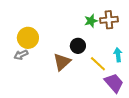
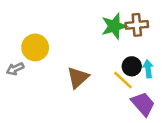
green star: (91, 21) -> (114, 26), size x1.5
black circle: (78, 46) -> (132, 66), moved
gray arrow: (21, 55) -> (15, 69), moved

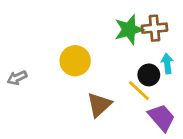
yellow circle: (35, 47) -> (75, 61), moved
cyan arrow: (148, 69) -> (167, 64), moved
brown triangle: (78, 78) -> (99, 105), moved

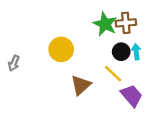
green star: (129, 30) -> (105, 24), turned -30
black circle: (149, 75) -> (121, 52), moved
gray arrow: (17, 78) -> (14, 63), turned -42

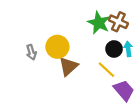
brown cross: (126, 23) -> (118, 22), turned 30
gray arrow: (14, 63) -> (31, 52), moved, turned -40
brown triangle: (81, 85) -> (68, 66), moved

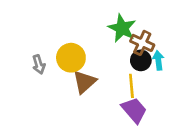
brown cross: (118, 22) -> (142, 43), moved
yellow line: (106, 70) -> (131, 86), turned 42
purple trapezoid: (124, 90) -> (134, 110), moved

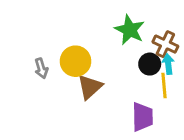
brown cross: (142, 43) -> (165, 44), moved
yellow line: (131, 86) -> (164, 85), moved
purple trapezoid: (134, 110) -> (143, 117), turned 40

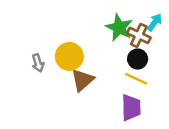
brown cross: (165, 44) -> (139, 35), moved
cyan arrow: (168, 64) -> (155, 22), moved, turned 42
yellow line: (164, 85) -> (136, 79), moved, turned -60

